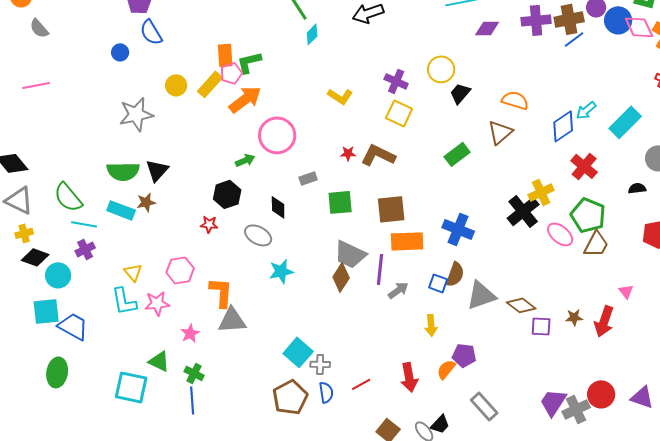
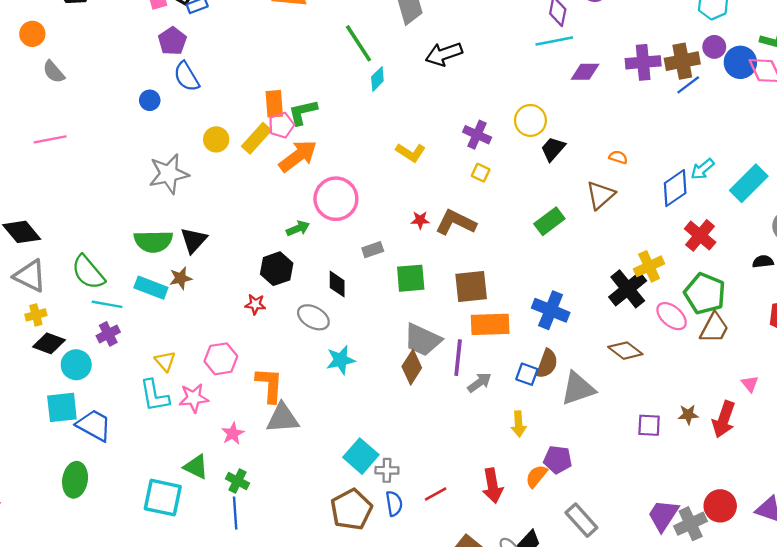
orange semicircle: (515, 100) -> (618, 157), size x0.6
yellow square: (399, 113) -> (481, 173), size x0.6
brown diamond: (521, 305) -> (625, 351), moved

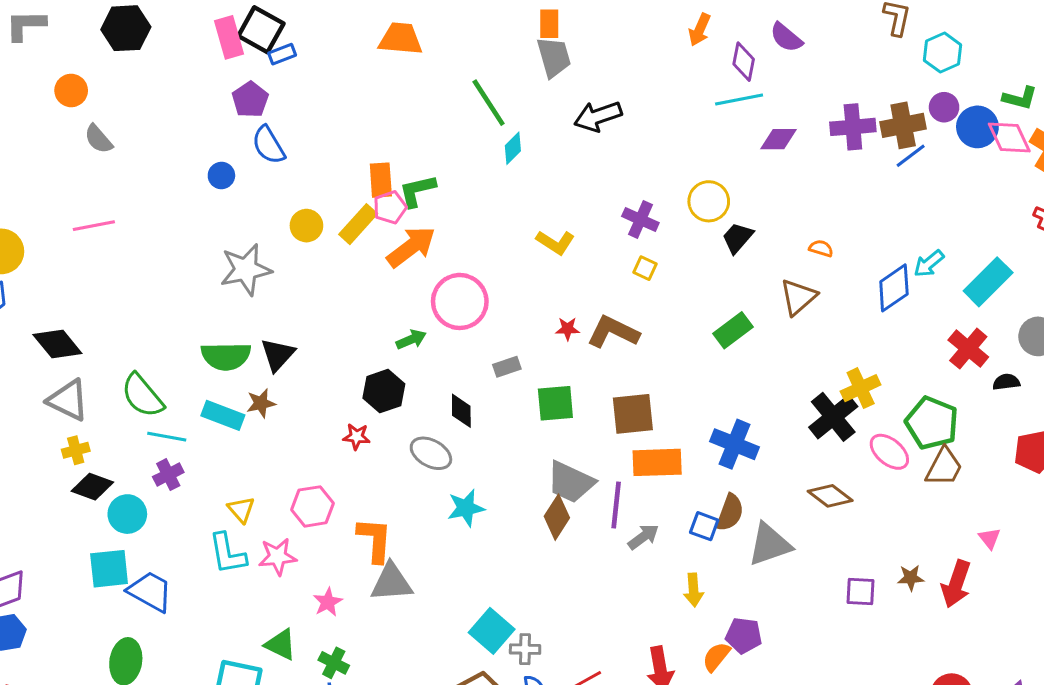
red cross: (700, 235) -> (968, 349), moved

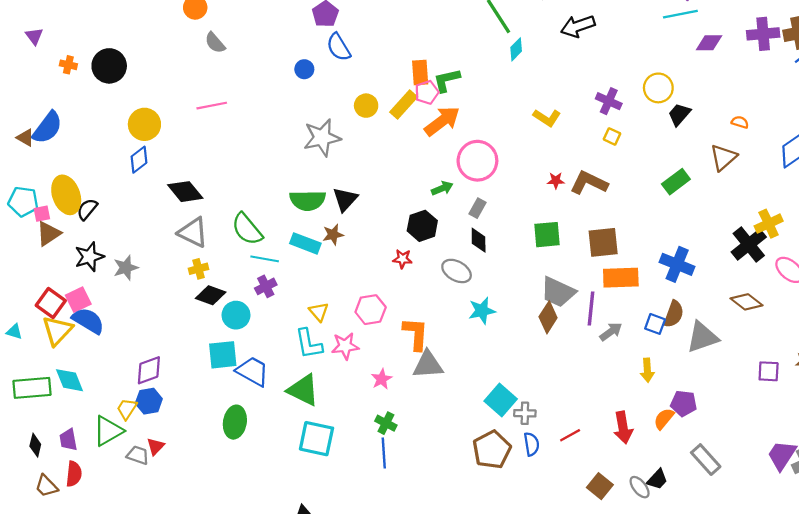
gray rectangle: (507, 367) -> (477, 208), moved, turned -42
green triangle: (281, 645) -> (303, 390), moved, size x1.4

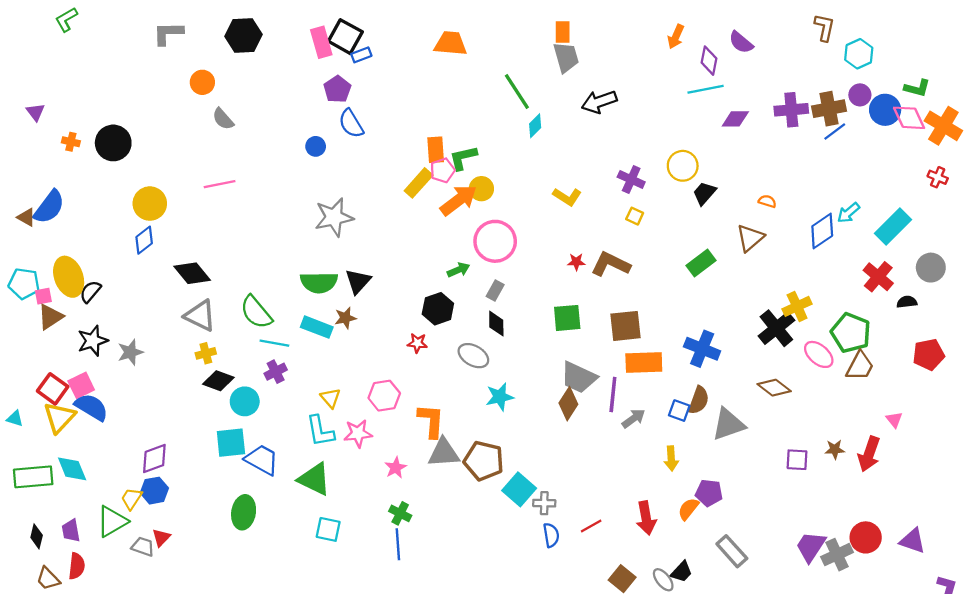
yellow circle: (366, 106) -> (481, 189), moved
cyan square: (316, 439) -> (328, 529), size x0.7
brown pentagon: (492, 450) -> (484, 461), moved, turned -30

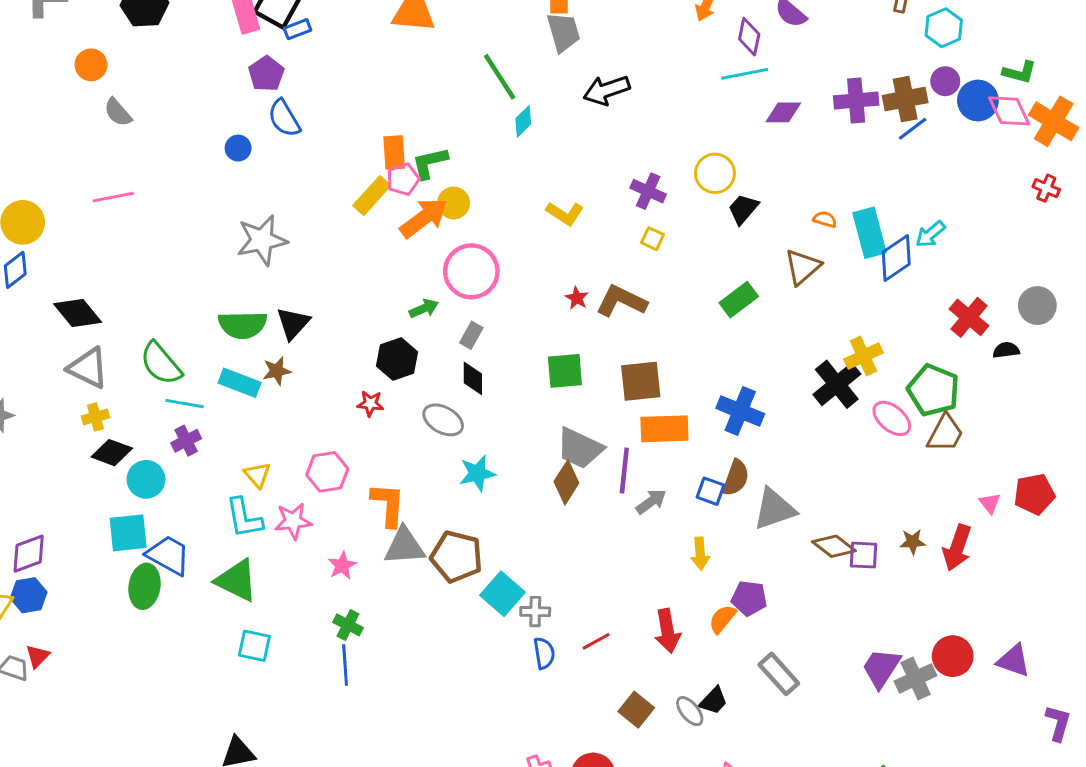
cyan rectangle: (893, 226) -> (869, 233), moved, turned -60
red star: (576, 262) -> (577, 298), turned 30
red pentagon: (929, 354) -> (1034, 494), moved
brown diamond: (774, 388) -> (834, 546), moved
green ellipse: (244, 512) -> (145, 586), moved

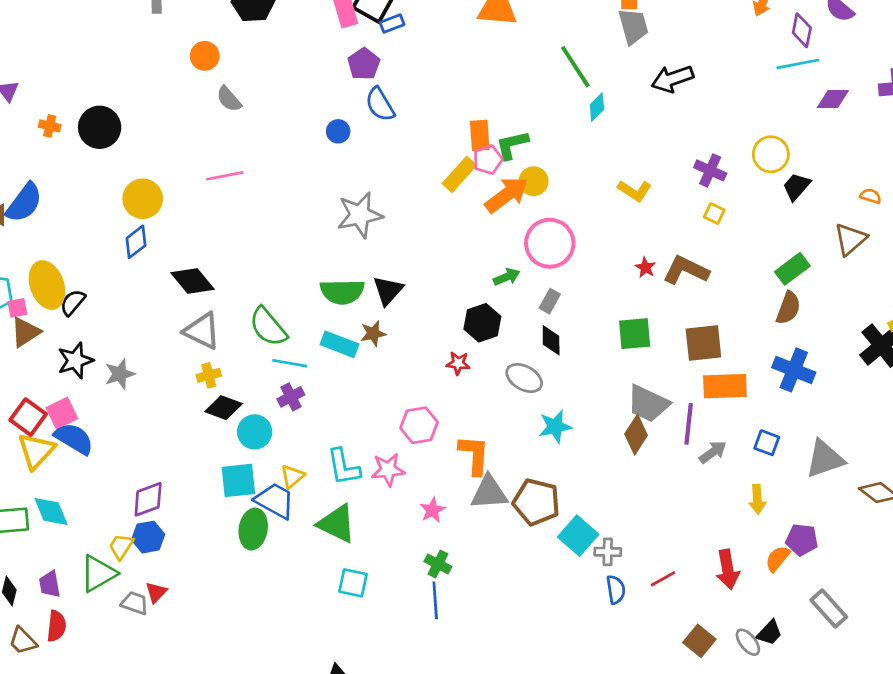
yellow triangle: (257, 475) -> (292, 476), moved, turned 30
brown semicircle: (736, 478) -> (788, 308), moved

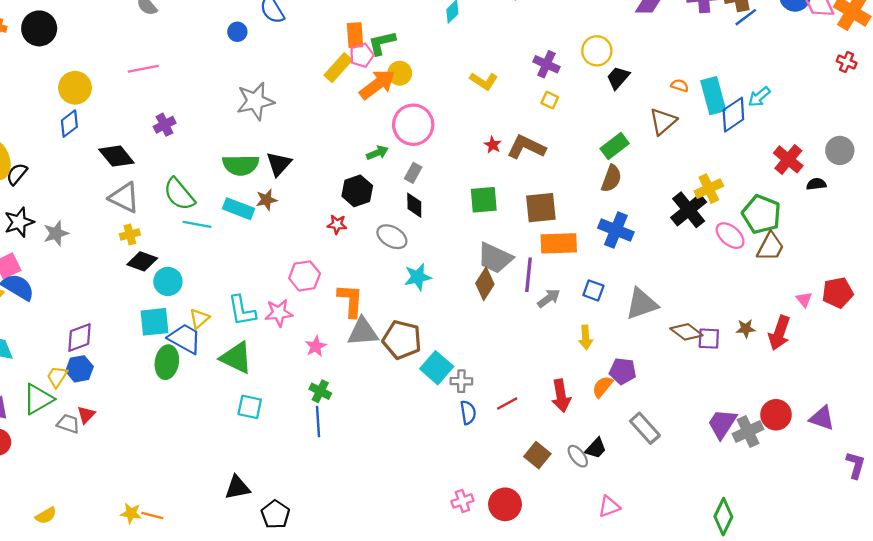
purple cross: (291, 397) -> (165, 125), moved

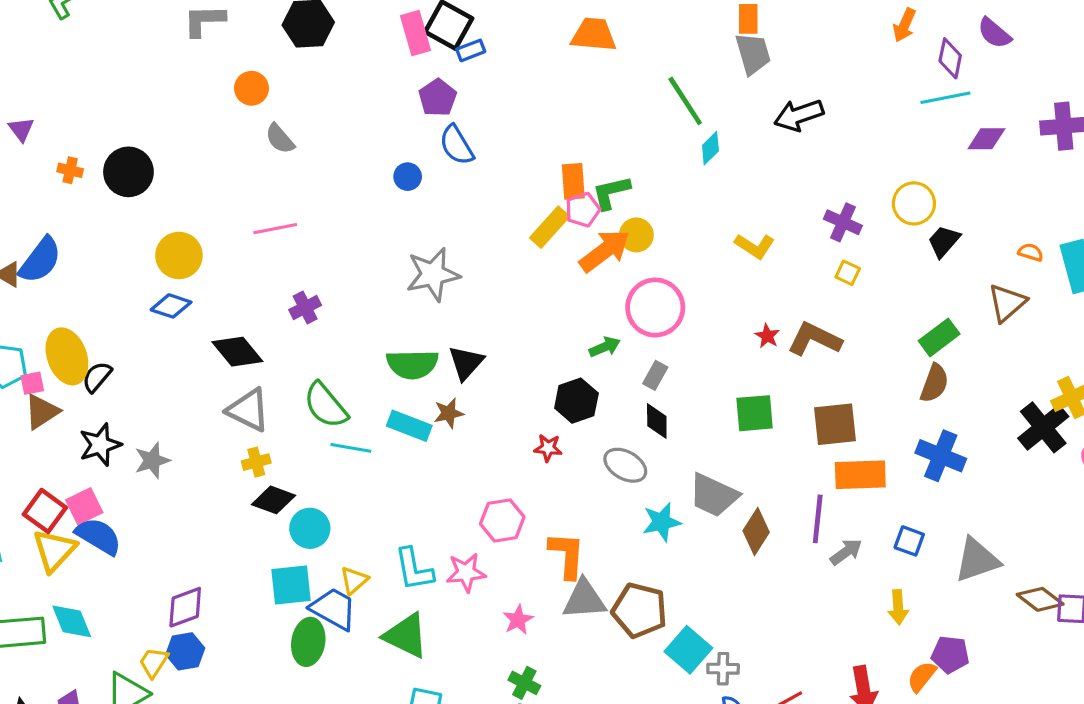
blue diamond: (69, 124) -> (171, 306), turned 56
gray trapezoid: (495, 258) -> (714, 495), moved

